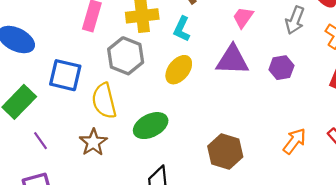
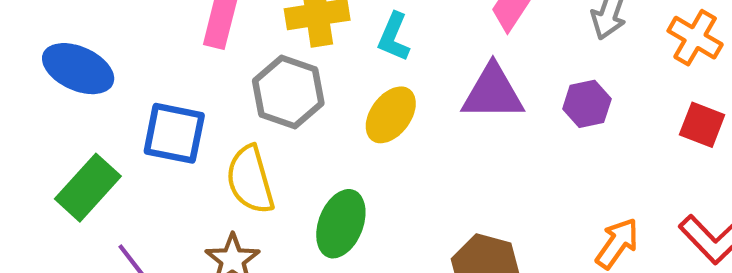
green ellipse: (151, 126) -> (341, 224), turned -40

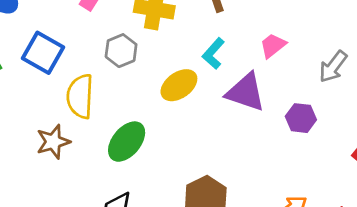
cyan L-shape: (394, 37) -> (213, 54), moved
gray hexagon: (288, 92) -> (121, 51), size x0.7

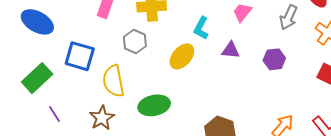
purple triangle: (246, 92) -> (231, 50), size x0.6
green ellipse: (127, 142) -> (154, 105), turned 52

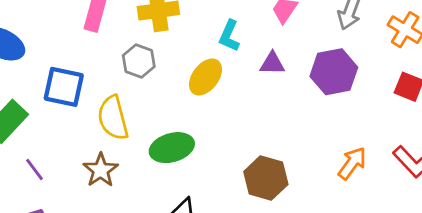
purple hexagon: (274, 59) -> (334, 72), size x1.5

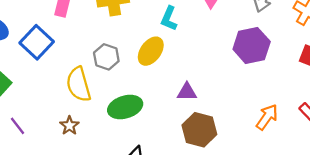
gray hexagon: (139, 61) -> (106, 57), moved
purple triangle: (272, 64) -> (187, 92), moved
blue square: (64, 87) -> (37, 42), moved, turned 32
brown star: (101, 170) -> (69, 126), size x0.7

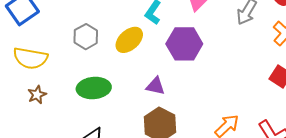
purple hexagon: (252, 45) -> (184, 44), moved
yellow semicircle: (79, 84) -> (30, 58), moved, turned -76

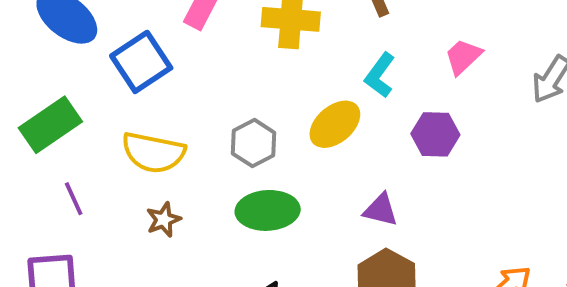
gray hexagon: (86, 37) -> (254, 143), moved
purple hexagon: (184, 44) -> (435, 134), size x0.7

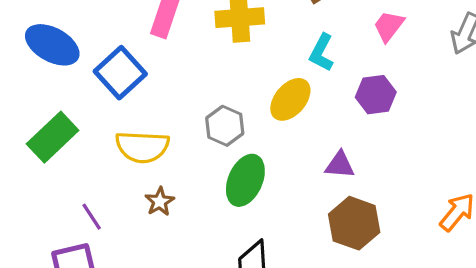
purple line: (74, 199) -> (92, 217), moved
green ellipse: (268, 210) -> (245, 180), turned -54

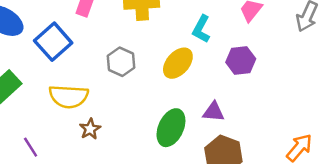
gray hexagon: (225, 126) -> (121, 62), moved
green ellipse: (245, 180) -> (171, 128), moved
brown star: (160, 202) -> (90, 129), moved

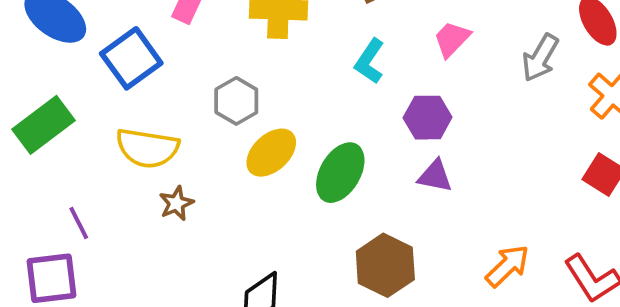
yellow ellipse: (178, 63) -> (271, 153), moved
purple triangle: (214, 112) -> (435, 176), moved
green ellipse: (171, 128) -> (340, 173), moved

